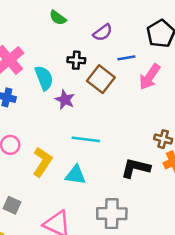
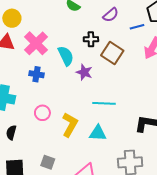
blue line: (126, 58) -> (137, 27), moved

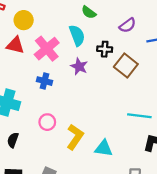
cyan semicircle: (66, 56) -> (77, 35), moved
purple star: (84, 72) -> (79, 66), moved
cyan line: (104, 103) -> (139, 116), moved

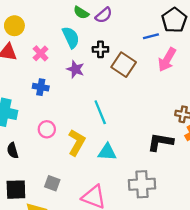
purple semicircle: (128, 25) -> (104, 15), moved
pink cross: (47, 49) -> (41, 53), size x0.6
cyan line: (139, 116) -> (100, 112), moved, turned 65
black semicircle: (13, 140) -> (13, 151), turned -32

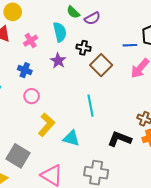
cyan line: (100, 112) -> (91, 106), moved
pink circle: (47, 129) -> (32, 96), moved
gray square: (52, 183) -> (18, 156), size x1.6

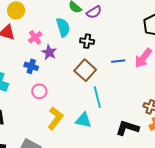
blue line: (130, 45) -> (118, 61), moved
purple star: (58, 61) -> (49, 52), moved
brown square: (101, 65) -> (85, 70), moved
cyan triangle: (71, 138) -> (83, 120), moved

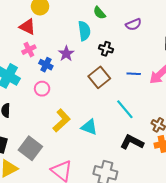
purple semicircle: (94, 12) -> (133, 24), moved
pink cross: (35, 37) -> (29, 50), moved
pink circle: (39, 91) -> (42, 89), moved
cyan line: (97, 97) -> (125, 109), moved, turned -35

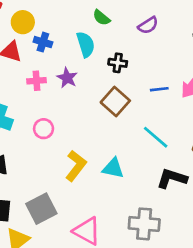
pink cross: (29, 50) -> (37, 81), moved, turned 32
blue cross: (46, 65) -> (43, 42), moved
gray square: (30, 148) -> (41, 209), turned 35

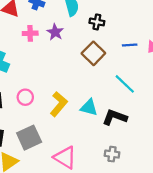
pink circle: (44, 129) -> (25, 97), moved
black L-shape: (172, 178) -> (115, 117), moved
gray cross: (144, 224) -> (112, 154), size x0.6

